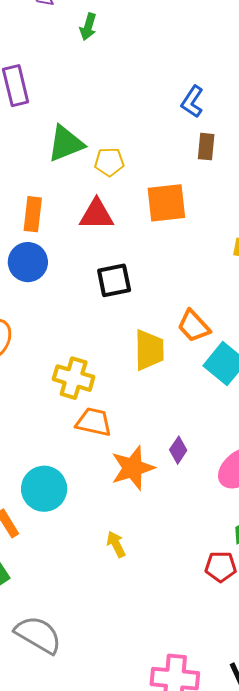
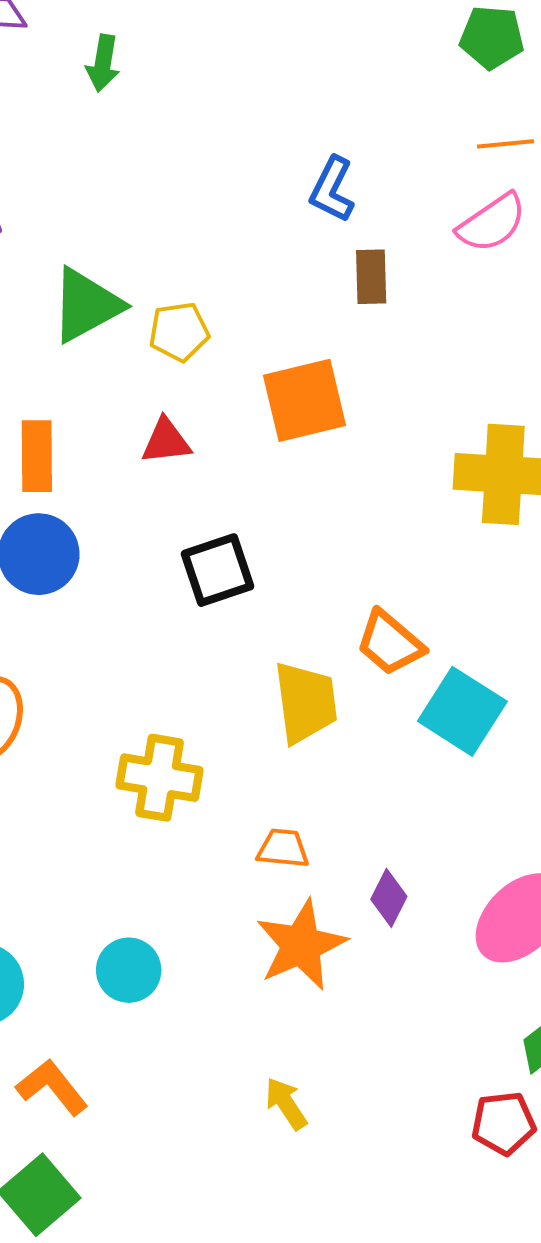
red triangle: (97, 215) -> (166, 441), size x0.7
orange trapezoid: (94, 422) -> (283, 848), moved, size x0.7
cyan circle: (44, 489) -> (129, 970), moved, size x0.7

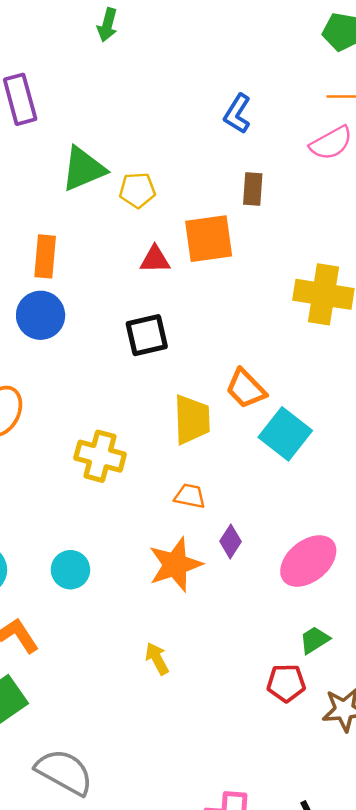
brown rectangle: (371, 277) -> (253, 189), moved
red triangle: (166, 441) -> (155, 259), moved
orange trapezoid: (283, 848) -> (190, 496), moved

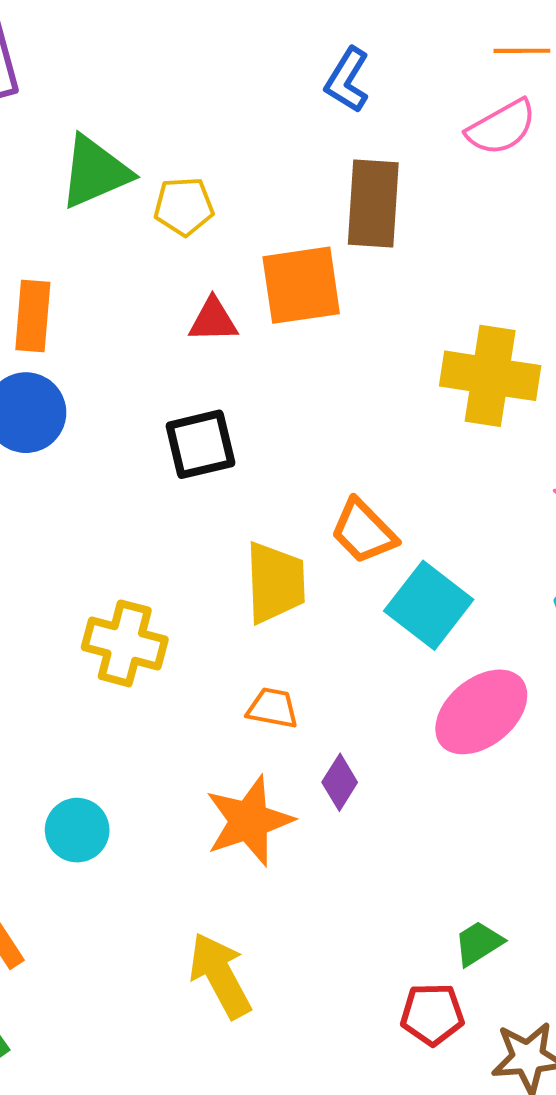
brown rectangle: (253, 189) -> (373, 203), size x1.6
pink ellipse: (308, 561) -> (481, 712), moved
yellow arrow: (157, 659) -> (220, 975), size x1.6

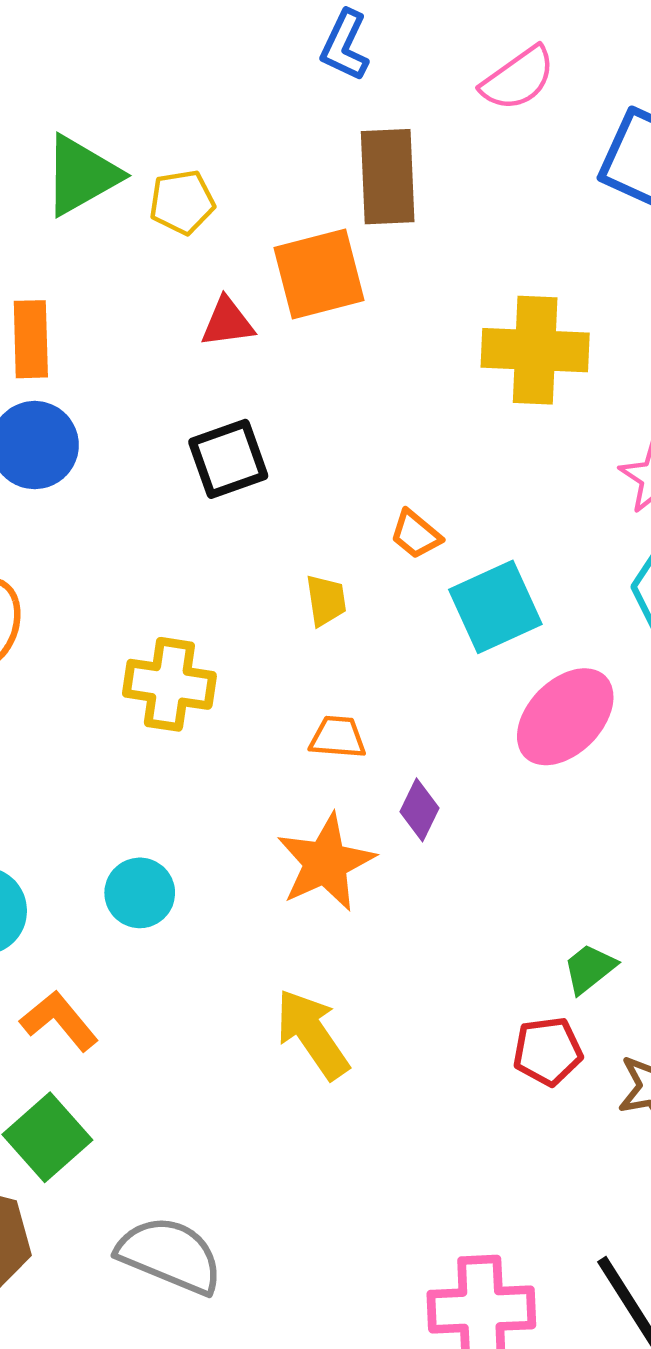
orange trapezoid: (363, 531) -> (416, 534), size x0.7
yellow trapezoid: (275, 582) -> (326, 600), size x0.6
cyan square: (429, 605) -> (495, 607), turned 34

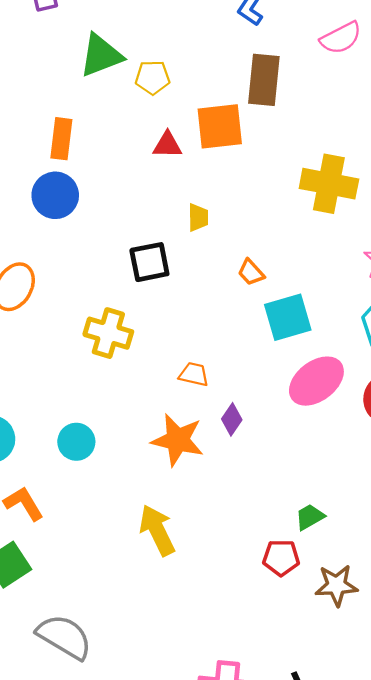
black square: (228, 459) -> (149, 262), moved
yellow trapezoid: (326, 600) -> (198, 218), moved
orange star: (326, 863) -> (178, 440), turned 30

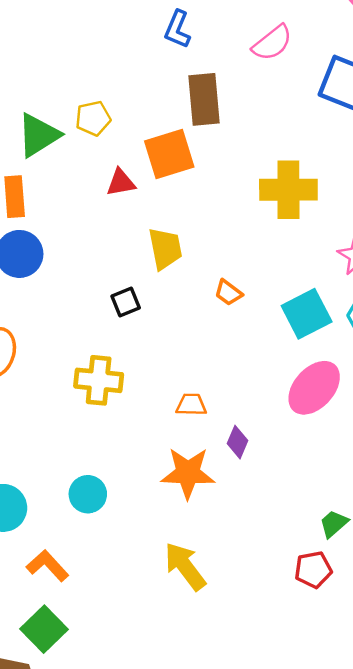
green triangle: (101, 55) -> (38, 135), moved
yellow trapezoid: (198, 218) -> (165, 249), size x1.5
black square: (149, 262) -> (126, 302), size x0.7
cyan square: (288, 317) -> (307, 314), moved

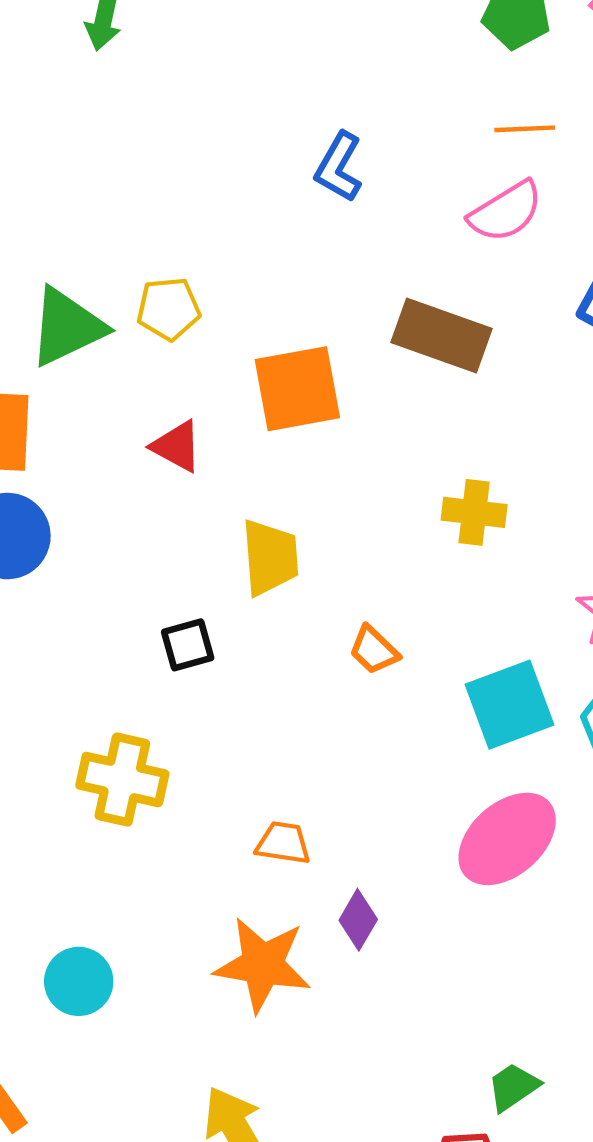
brown rectangle: (204, 99) -> (441, 336), moved, turned -72
red triangle: (121, 182) -> (177, 446), moved, turned 32
yellow cross: (288, 190) -> (474, 512), moved, size x0.6

